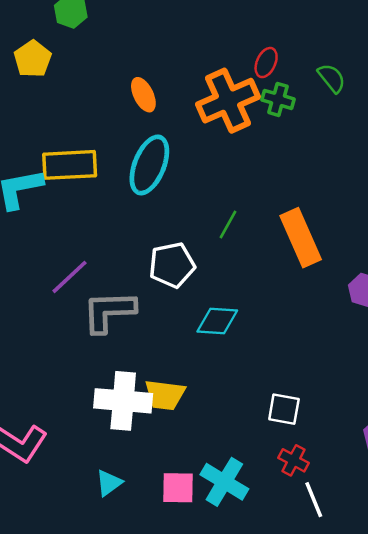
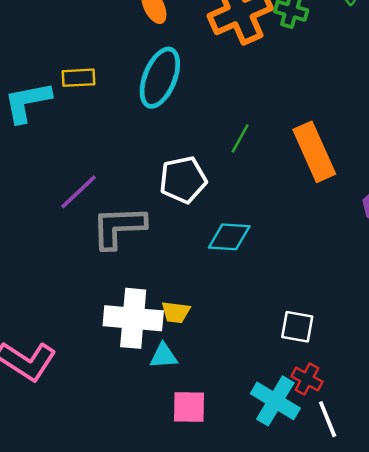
yellow rectangle: (70, 165) -> (78, 78), size x0.6
yellow trapezoid: (165, 395) -> (176, 312), size x0.7
cyan cross: (224, 482) -> (275, 401), moved
cyan triangle: (109, 483) -> (164, 356), moved, turned 32

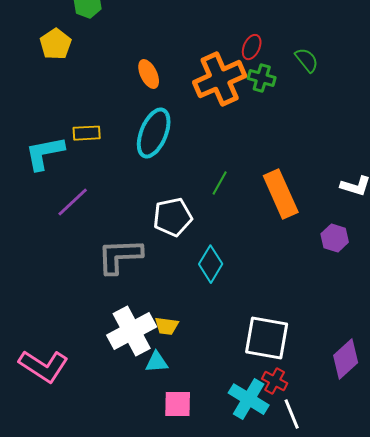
purple line: (78, 192) -> (73, 202), moved
cyan diamond: (229, 237) -> (211, 264), turned -63
white cross: (133, 318) -> (132, 331), turned -33
white square: (297, 327) -> (267, 338), size x1.6

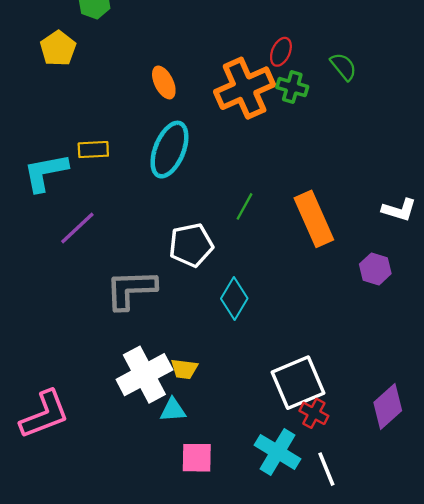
white square: (267, 338) -> (298, 383), turned -33
pink L-shape: (44, 366) -> (44, 414), turned -54
red cross: (275, 381) -> (314, 413), moved

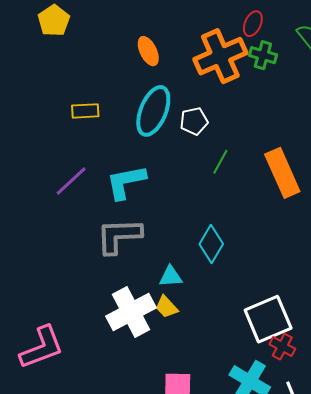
cyan L-shape: (46, 172) -> (126, 182), moved
white pentagon: (191, 245) -> (194, 121), moved, size x0.7
yellow trapezoid: (184, 369) -> (167, 307), turned 40
cyan triangle: (173, 410) -> (171, 276), moved

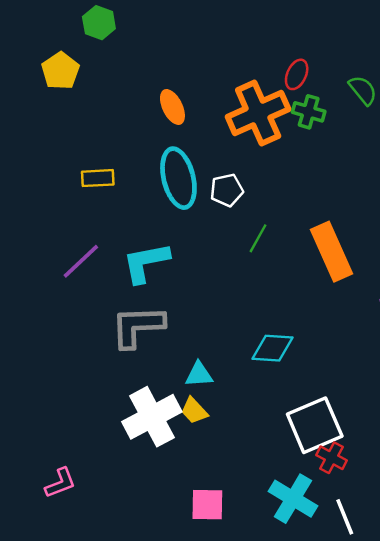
cyan ellipse: (153, 111) -> (178, 178), turned -36
cyan diamond: (211, 244) -> (272, 348), moved, turned 63
pink L-shape: (42, 348) -> (60, 483), moved, size x0.6

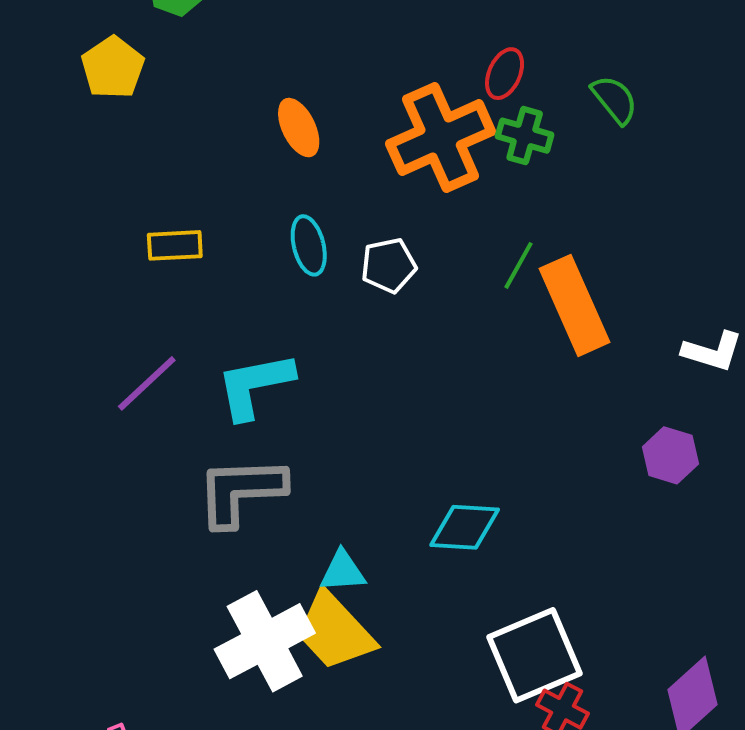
cyan ellipse: (178, 178) -> (309, 245), size x0.6
green line: (258, 238) -> (519, 265), moved
orange rectangle: (332, 252) -> (575, 305), moved
yellow trapezoid: (194, 411) -> (335, 631), size x1.8

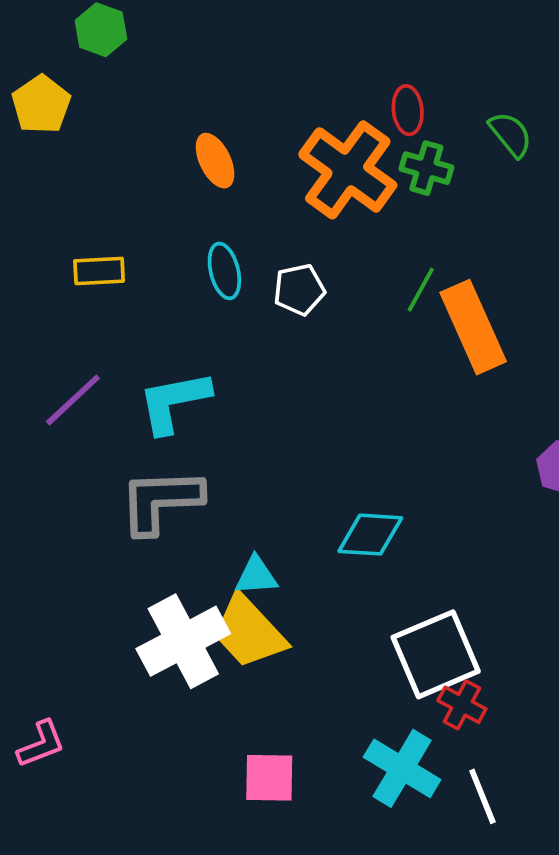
red ellipse: (505, 74) -> (408, 110), turned -30
orange cross: (441, 138) -> (348, 170), turned -30

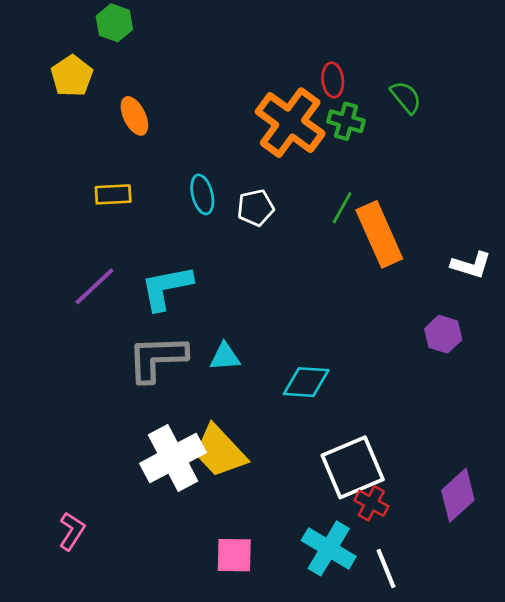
orange ellipse: (215, 161) -> (134, 116), moved
cyan triangle: (256, 576) -> (225, 357), moved
pink L-shape: (41, 744) -> (72, 531), turned -36

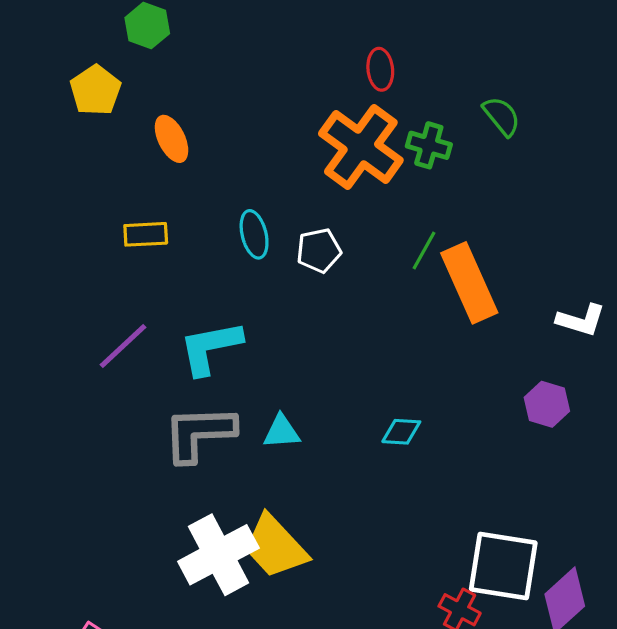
red ellipse: (333, 80) -> (380, 69), moved
cyan diamond: (306, 382) -> (401, 432), moved, size x0.7
white square: (353, 467) -> (503, 566), moved, turned 32

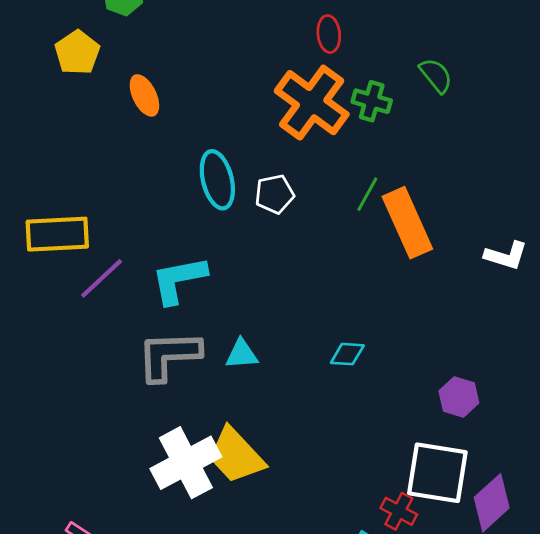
yellow rectangle: (146, 234) -> (57, 234), moved, size x1.6
cyan ellipse: (254, 234) -> (217, 180), size x1.4
purple hexagon: (547, 404) -> (459, 397), moved

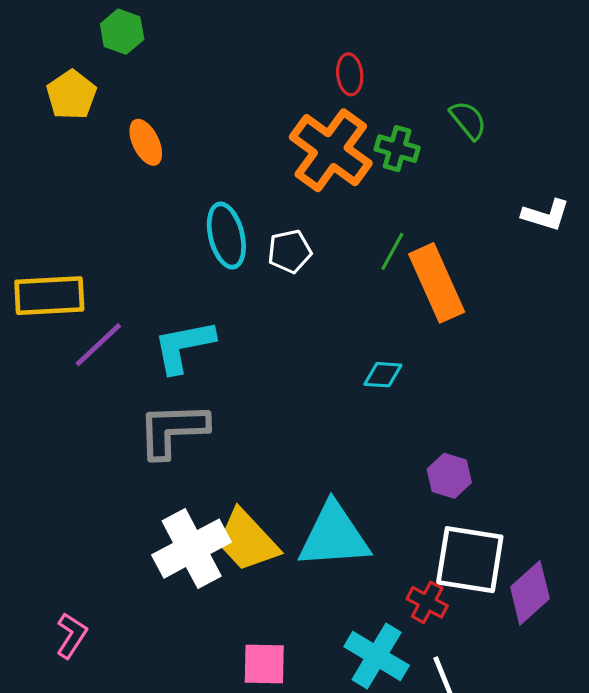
white L-shape: (506, 256) -> (546, 215), moved
cyan triangle: (242, 354) -> (334, 536), moved, size x2.0
cyan diamond: (347, 354) -> (383, 375), moved
purple hexagon: (459, 397) -> (449, 476), moved

